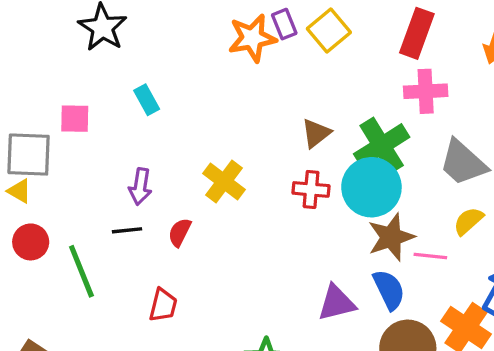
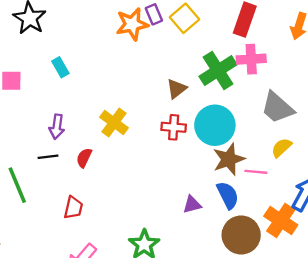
green cross: (382, 146) -> (218, 70), moved
purple triangle: (337, 303) -> (192, 205), size x0.7

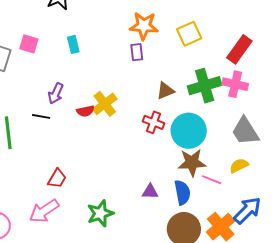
purple rectangle: (154, 14) -> (137, 52), moved
red semicircle: (84, 158) -> (85, 111), moved, turned -144
red trapezoid: (73, 208) -> (57, 179), moved

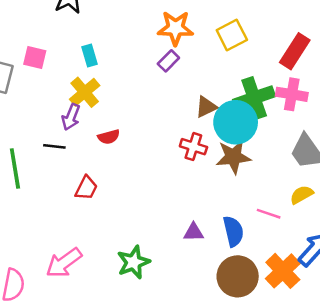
purple rectangle: (137, 52) -> (168, 61), turned 54
yellow cross: (105, 104) -> (85, 92), moved
cyan circle: (189, 131) -> (236, 122), moved
brown star: (192, 163) -> (233, 157), moved
red trapezoid: (57, 179) -> (86, 188), moved

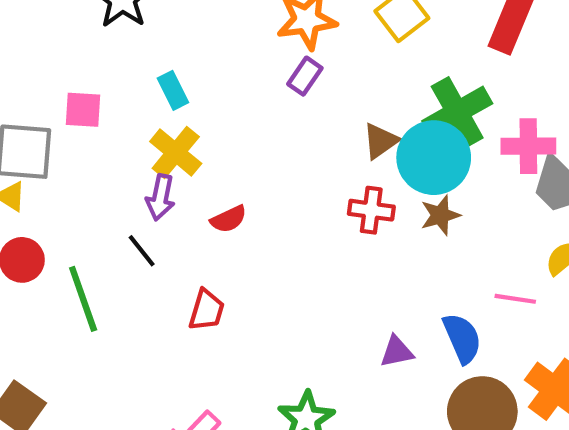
pink cross: (292, 94) -> (528, 146), moved
black line: (54, 146) -> (142, 251), turned 55
brown star: (233, 157) -> (440, 215), size x0.7

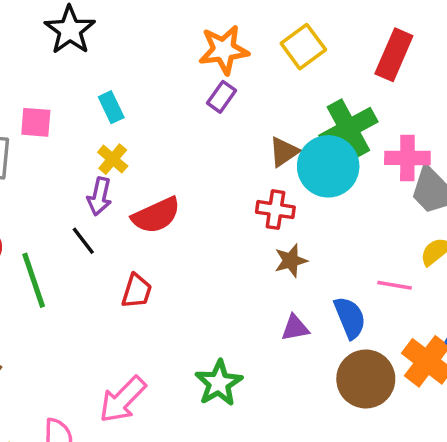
yellow cross: (176, 153) -> (113, 159), size x0.7
brown star: (440, 215) -> (291, 261), moved
red semicircle: (229, 219) -> (156, 215), size x1.6

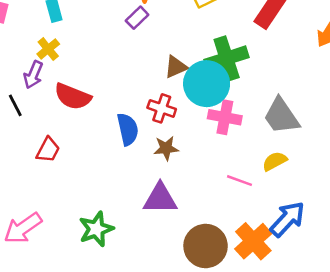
pink cross: (407, 158) -> (225, 117), moved
red semicircle: (156, 215) -> (73, 96), turned 36
blue semicircle: (350, 318) -> (128, 129), moved
purple triangle: (295, 328) -> (160, 199), size x1.6

